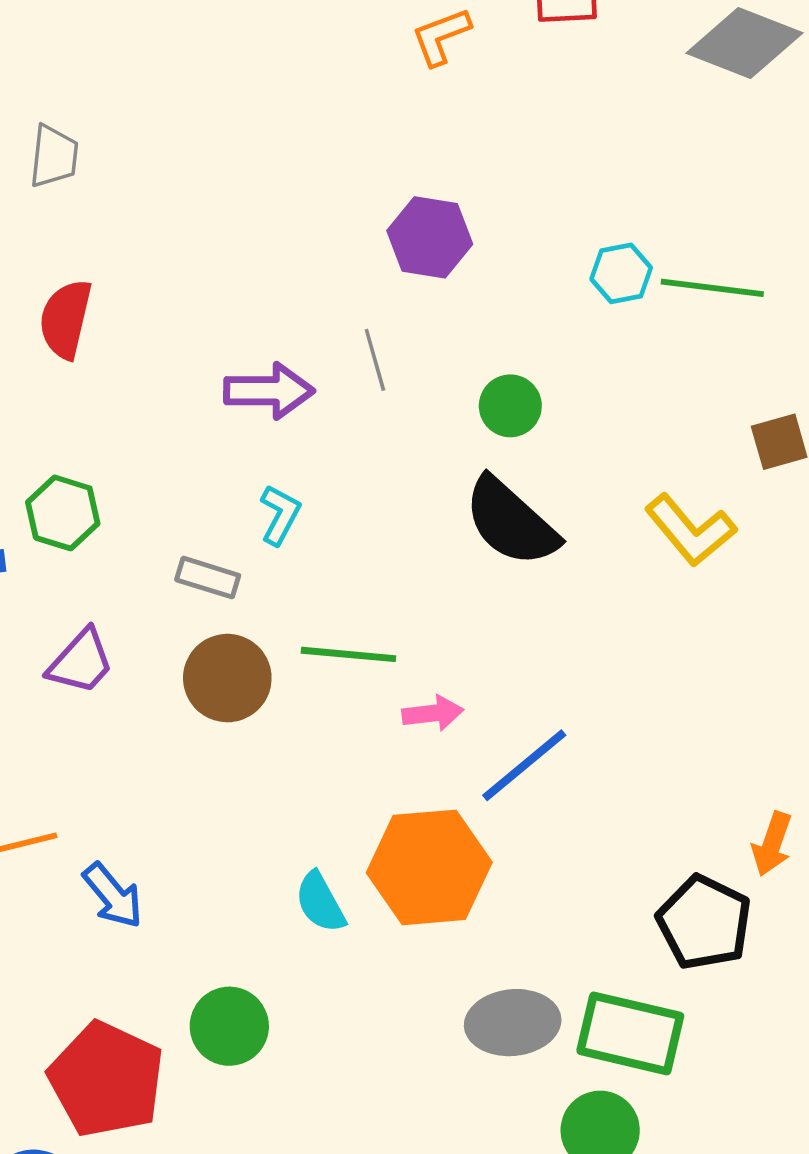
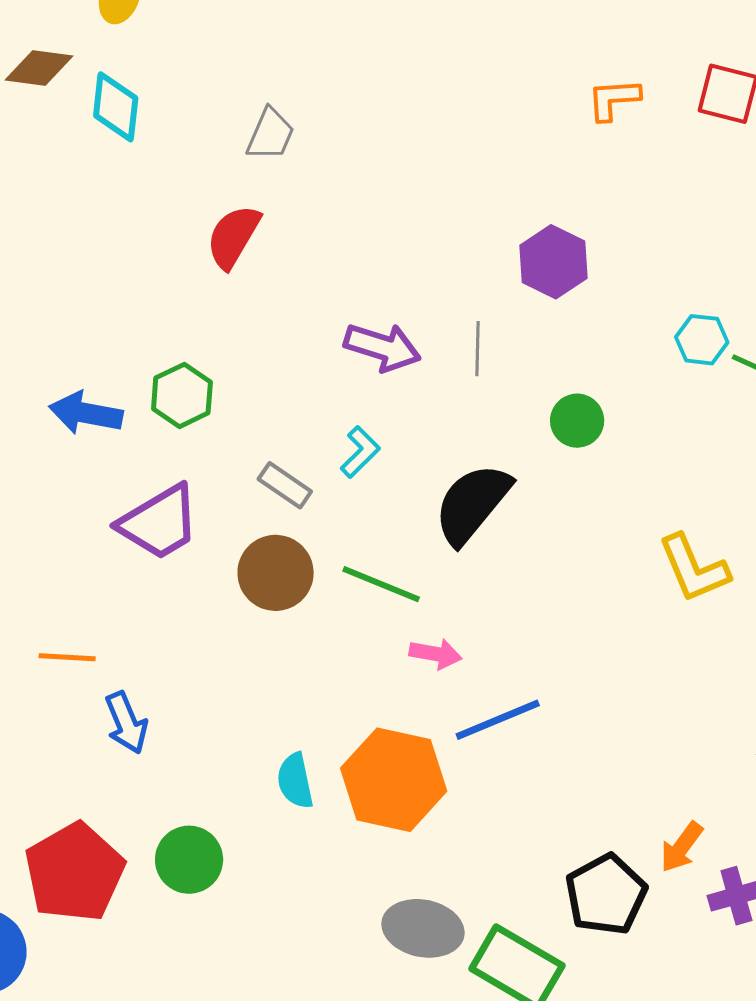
gray trapezoid: (54, 156) -> (270, 134), moved
black semicircle: (511, 522) -> (472, 504), moved, turned 70
purple trapezoid: (81, 662) -> (159, 522), size x1.4

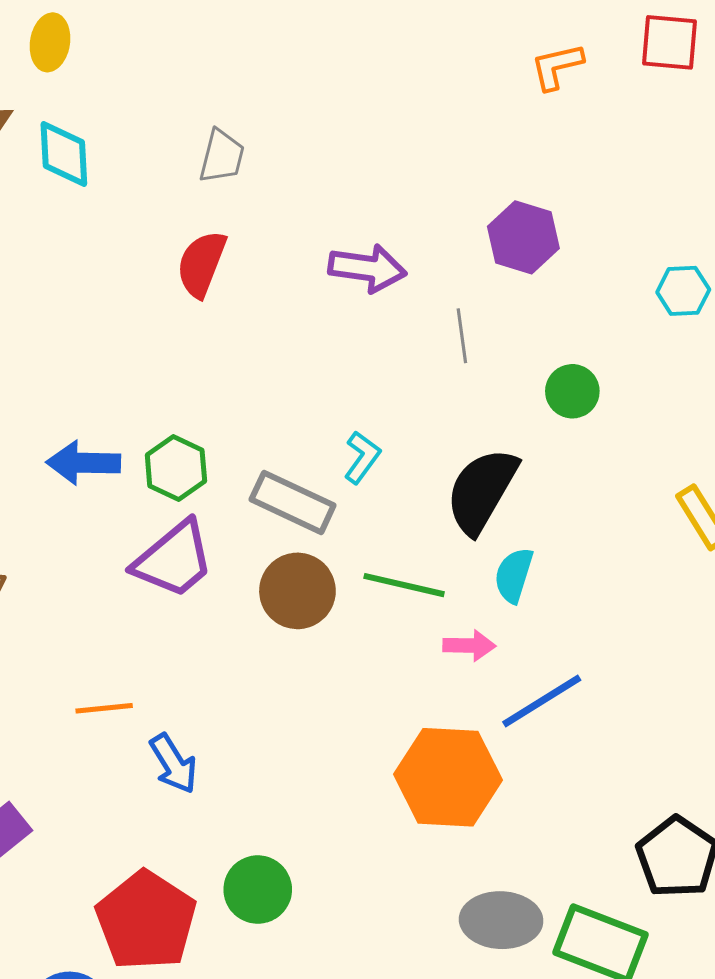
purple arrow: (382, 347) -> (367, 268), moved
green hexagon: (182, 395) -> (176, 468), moved
gray rectangle: (285, 485) -> (293, 502), size x1.5
cyan semicircle: (295, 781) -> (514, 575), moved, turned 38

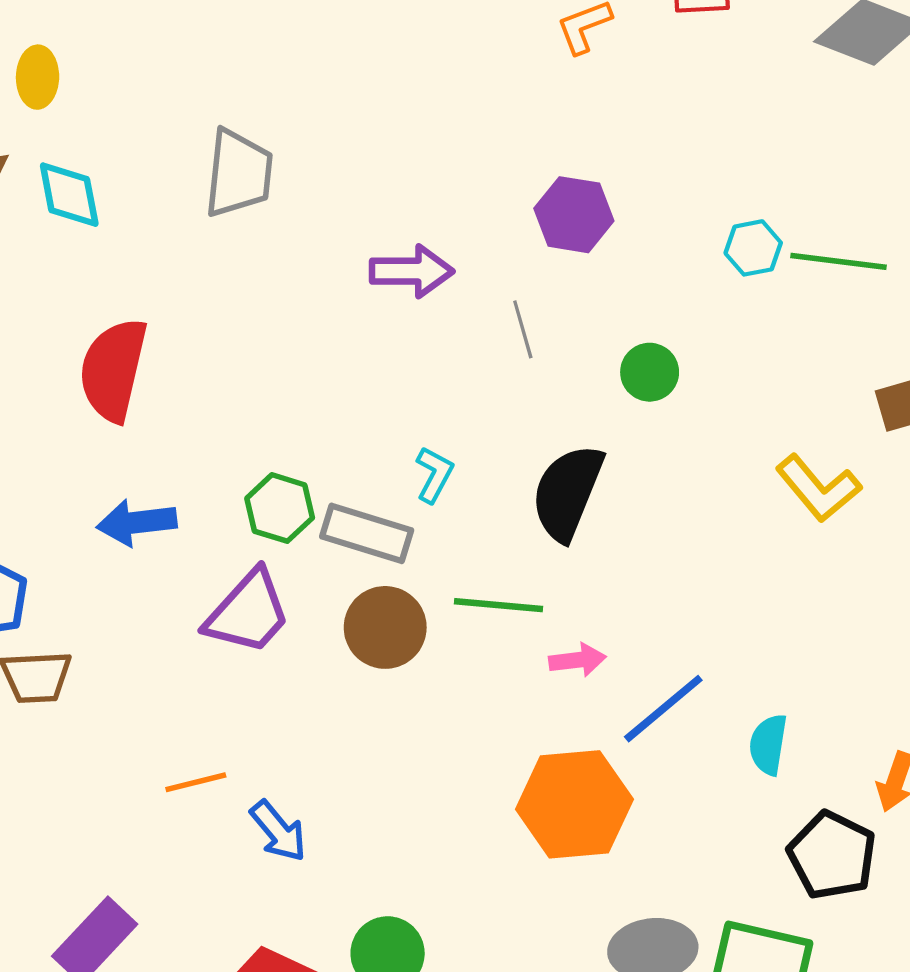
gray trapezoid: (222, 156) -> (239, 173), size x1.5
red semicircle: (201, 264) -> (113, 370), moved, size x1.4
green hexagon: (176, 468) -> (280, 508), moved
cyan semicircle: (514, 575) -> (768, 745), moved

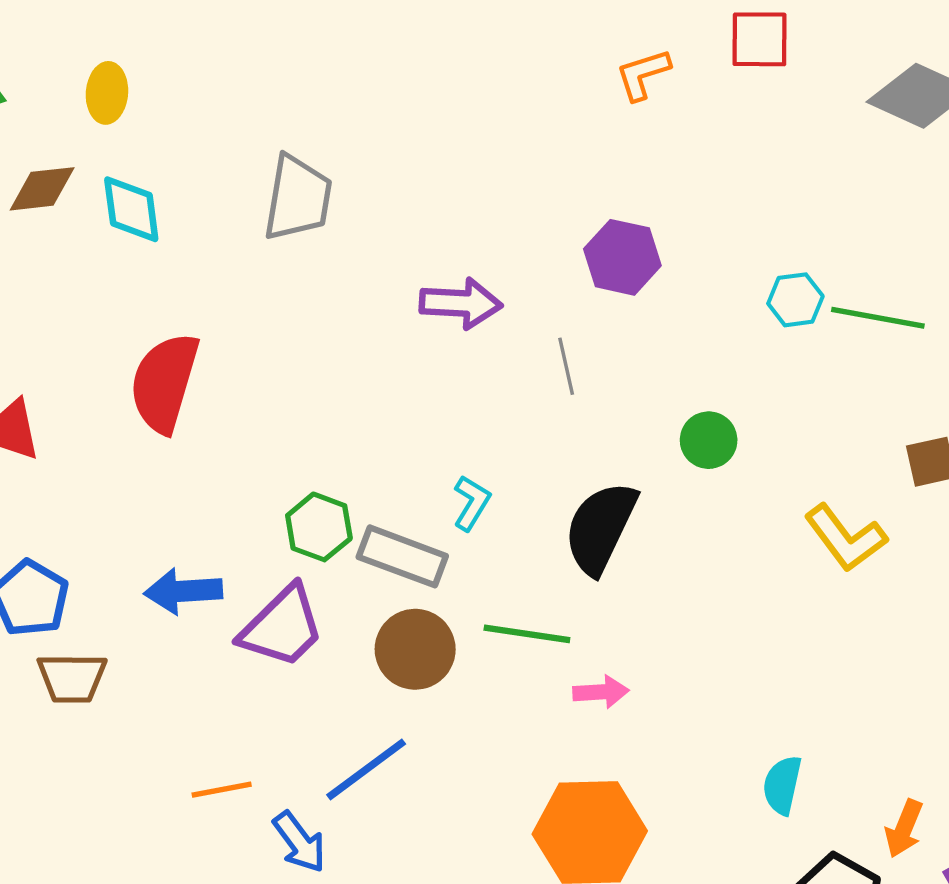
green circle: (650, 372) -> (709, 440), moved
blue arrow: (137, 522) -> (183, 591), moved
blue line: (663, 709) -> (366, 769), moved

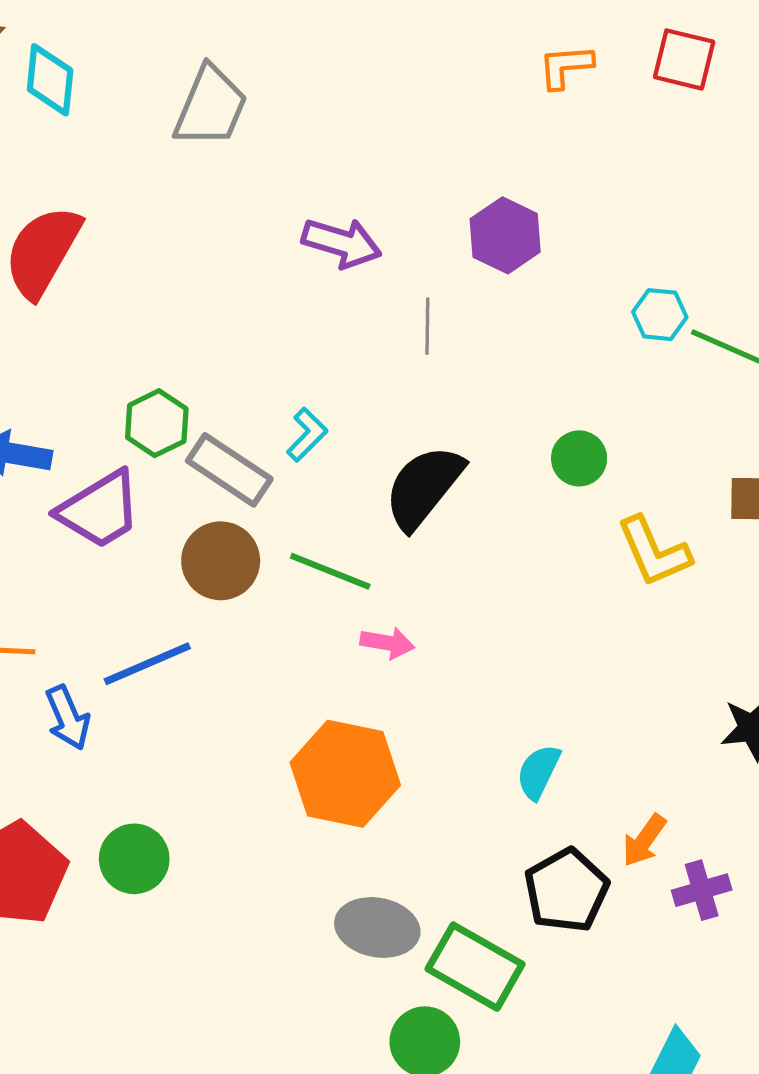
green circle: (709, 440) -> (579, 458), moved

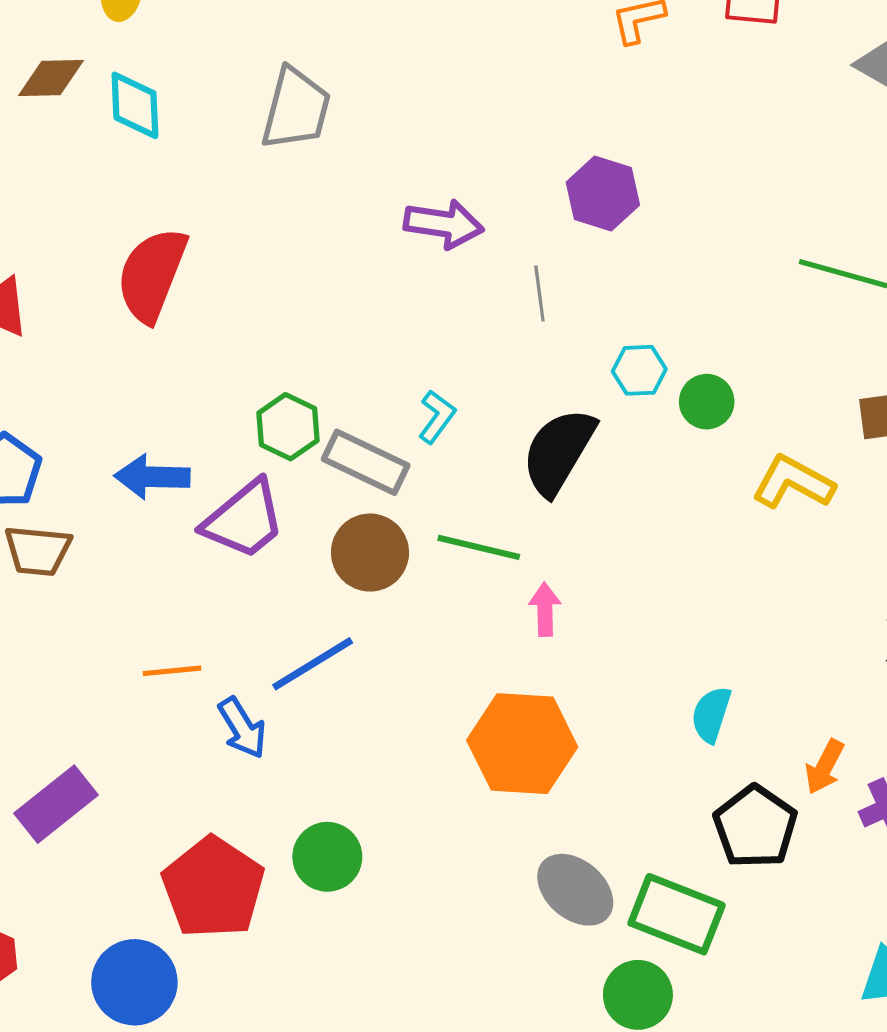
cyan hexagon: (660, 315) -> (639, 370), moved
yellow L-shape: (654, 552) -> (793, 482), turned 150
pink arrow: (387, 643) -> (545, 609), turned -93
gray ellipse: (377, 927) -> (575, 890), turned 38

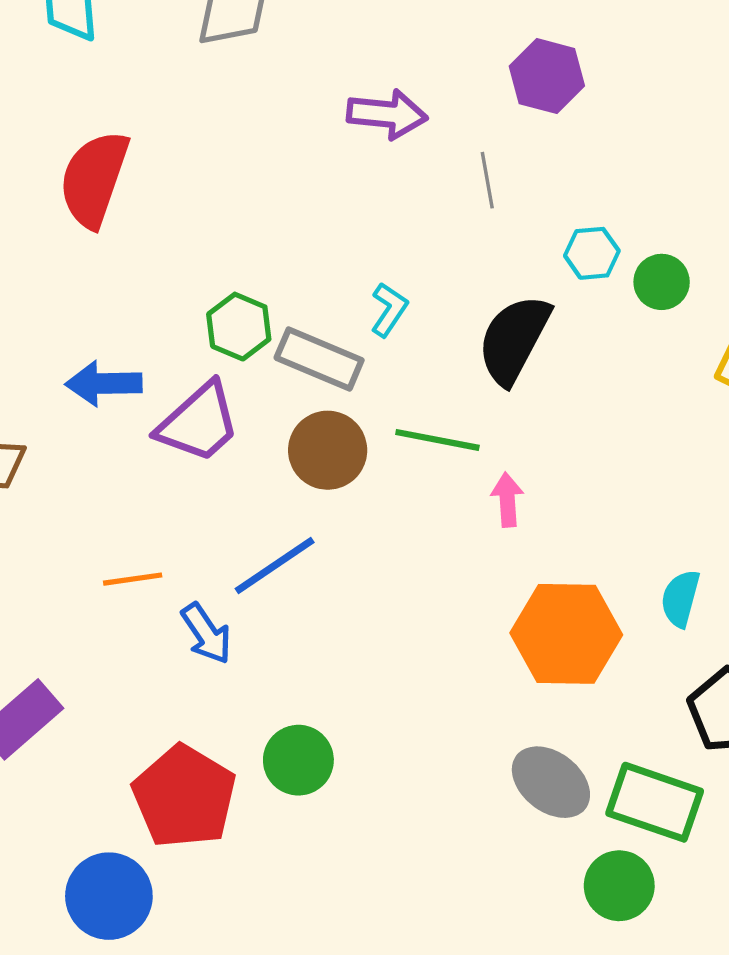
orange hexagon: (522, 744) -> (566, 634), moved

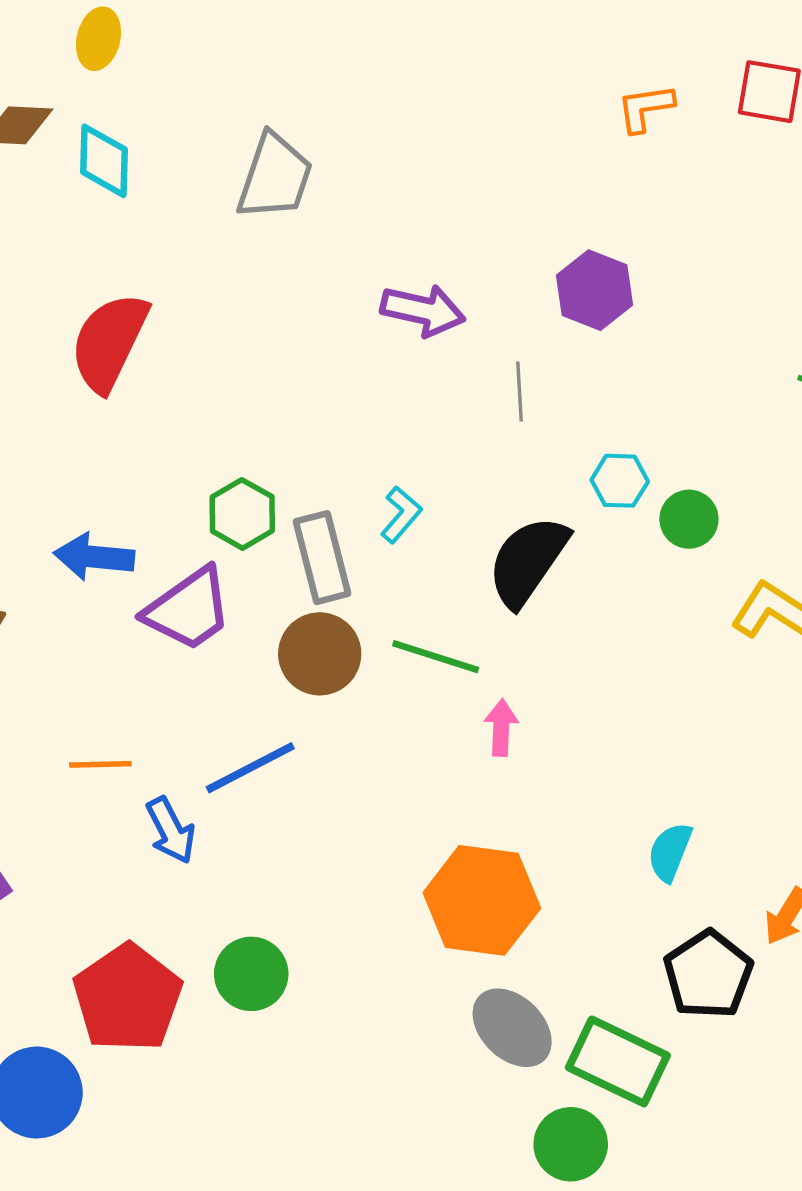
gray rectangle: (319, 359) -> (322, 558), turned 46
orange hexagon: (566, 634) -> (482, 900), moved

